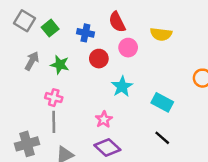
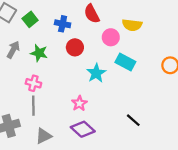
pink circle: (128, 48) -> (111, 37), moved
cyan rectangle: (162, 102) -> (125, 62), moved

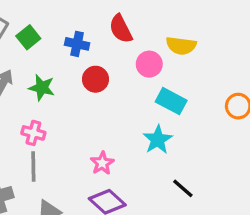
cyan star: (96, 73) -> (158, 140), moved

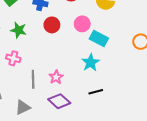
pink circle: (149, 64) -> (82, 24), moved
gray line: (33, 167) -> (33, 79), moved
black line: (183, 188) -> (96, 92), moved, turned -56

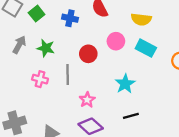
red circle: (52, 25) -> (88, 54), moved
cyan rectangle: (99, 39) -> (146, 48), moved
gray line: (33, 79) -> (68, 75), moved

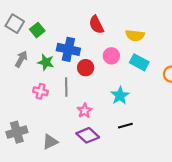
blue cross: (70, 18) -> (68, 49), moved, size x1.5

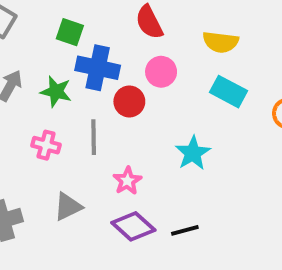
green square: (37, 30) -> (70, 32), moved, turned -32
pink circle: (111, 56) -> (161, 72), moved
black line: (125, 126) -> (185, 230), moved
gray triangle: (50, 142) -> (68, 207), moved

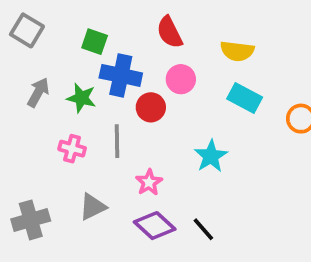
black line: (185, 230) -> (203, 229), turned 64

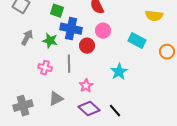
yellow semicircle: (237, 51) -> (154, 16), moved

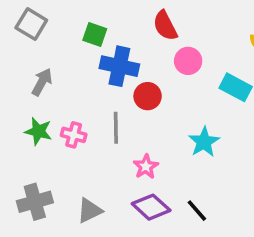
pink circle: (103, 31) -> (188, 61), moved
green star: (50, 41) -> (38, 131), moved
gray triangle: (56, 99) -> (89, 211), moved

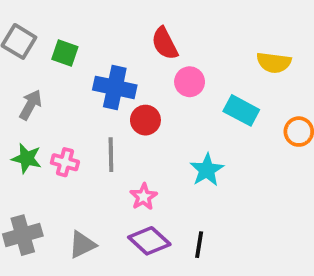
green square: (95, 34) -> (65, 53), moved
black line: (197, 211) -> (199, 245), turned 50

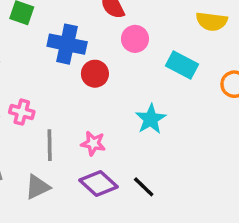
gray line: (111, 155) -> (50, 145), moved
pink star: (144, 197) -> (93, 143), turned -30
black line: (199, 245) -> (144, 187), turned -55

